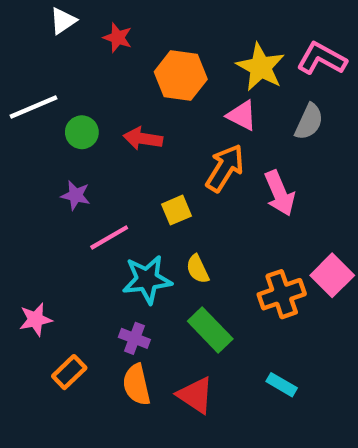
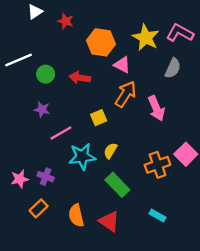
pink triangle: (242, 115) -> (122, 65), moved
yellow semicircle: (198, 269) -> (110, 151), turned 56
purple cross: (134, 338) -> (46, 177), moved

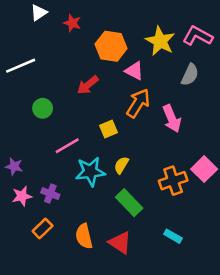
green circle: (46, 74) -> (43, 108), moved
red arrow: (80, 78) -> (88, 85), turned -48
purple star: (42, 109) -> (14, 166), moved

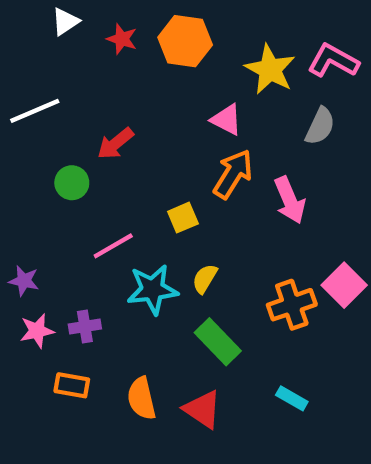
orange hexagon: (111, 46) -> (185, 41), moved
red arrow: (88, 85) -> (115, 144), moved
purple cross: (50, 194) -> (85, 326), turned -30
orange rectangle: (43, 228) -> (72, 385), turned 54

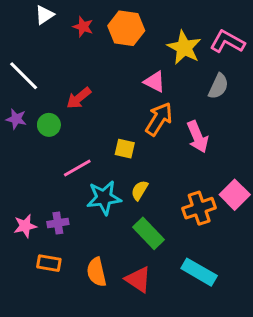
white line: (35, 111) -> (24, 76), turned 68
yellow square: (183, 218) -> (125, 149), turned 36
purple star: (24, 281) -> (16, 119), moved
cyan rectangle: (292, 398) -> (199, 272), size x1.6

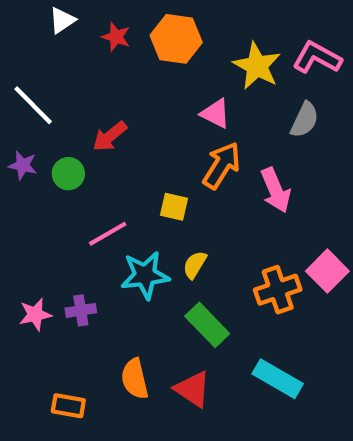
orange rectangle: (49, 263) -> (68, 406), moved

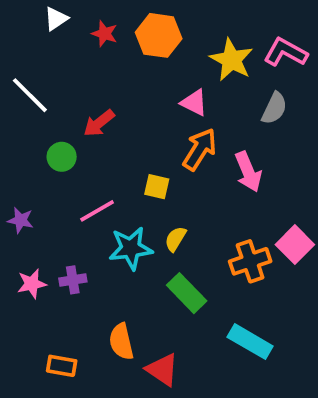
purple star: (23, 165) -> (21, 220), moved
red triangle: (193, 389) -> (162, 370), moved

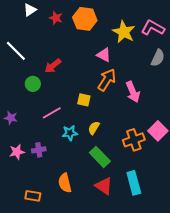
gray semicircle: (274, 108) -> (158, 58), moved
cyan star: (131, 248) -> (70, 133), size x0.7
cyan rectangle: (250, 342) -> (134, 183), turned 45
red triangle: (162, 370) -> (104, 186), moved

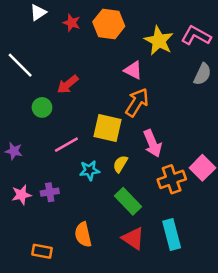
pink arrow: (133, 92) -> (152, 143), moved
yellow square: (84, 100) -> (107, 128), size x1.6

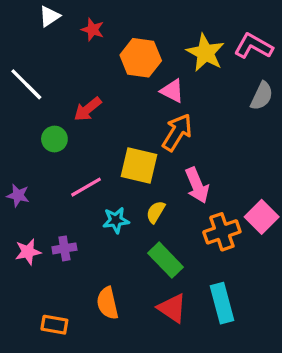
orange hexagon: (109, 24) -> (141, 58), moved

